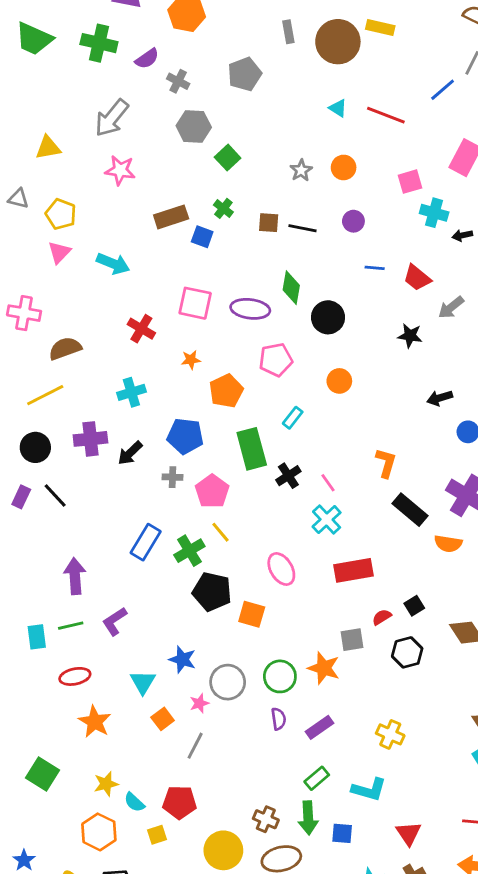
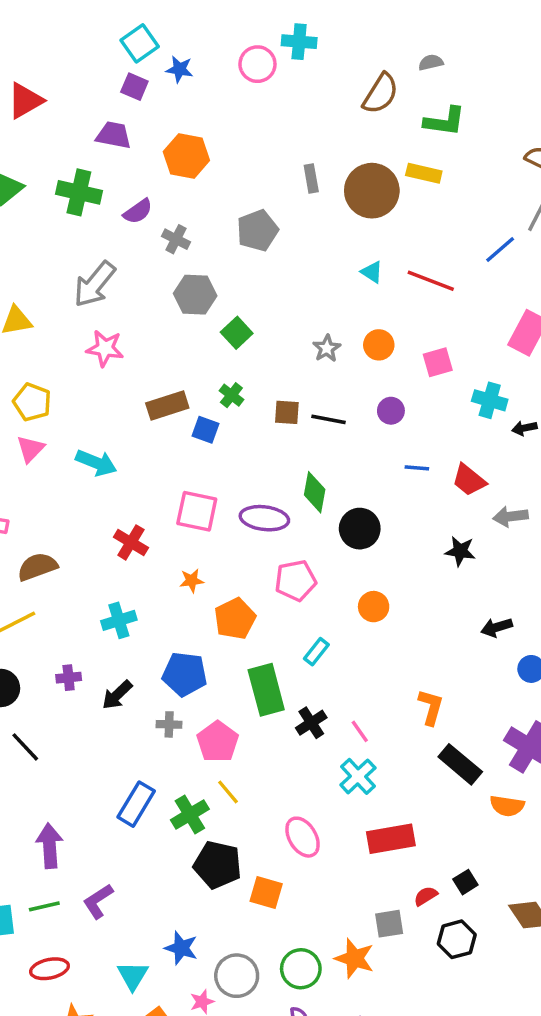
pink square: (410, 182) -> (438, 362), moved
gray arrow: (451, 307) -> (510, 516), turned 32
purple cross: (90, 439) -> (69, 678), size x0.6

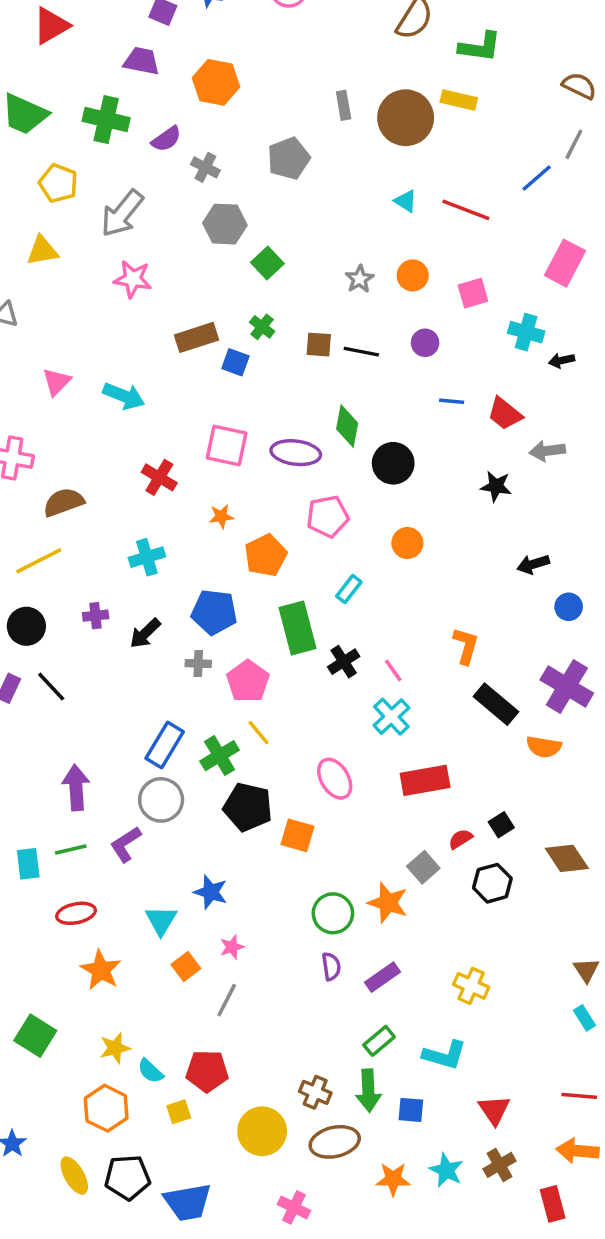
yellow pentagon: (32, 402) -> (58, 183), moved
gray square: (389, 924) -> (423, 867), turned -32
gray circle: (237, 976) -> (161, 800), moved

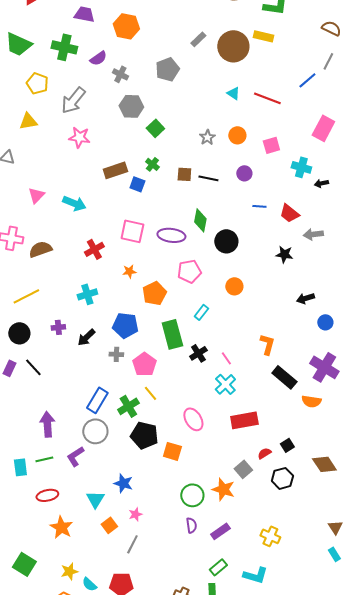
gray rectangle: (344, 105) -> (198, 39), turned 56
red cross: (159, 477) -> (94, 249), turned 30
brown semicircle: (64, 502) -> (40, 249), moved

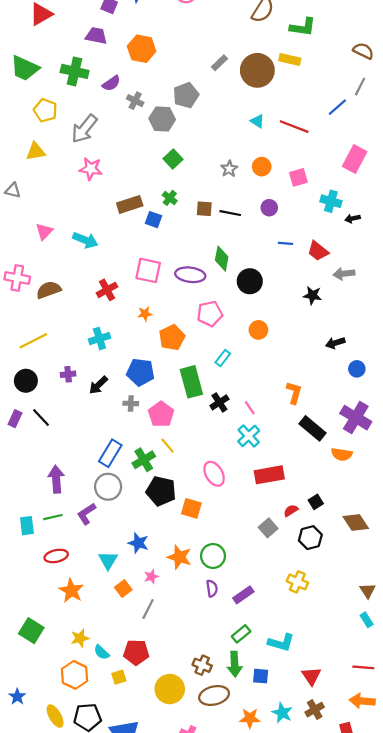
gray hexagon: (131, 106) -> (162, 119), moved
orange star: (223, 489) -> (179, 557), moved
yellow cross: (270, 536) -> (297, 582), moved

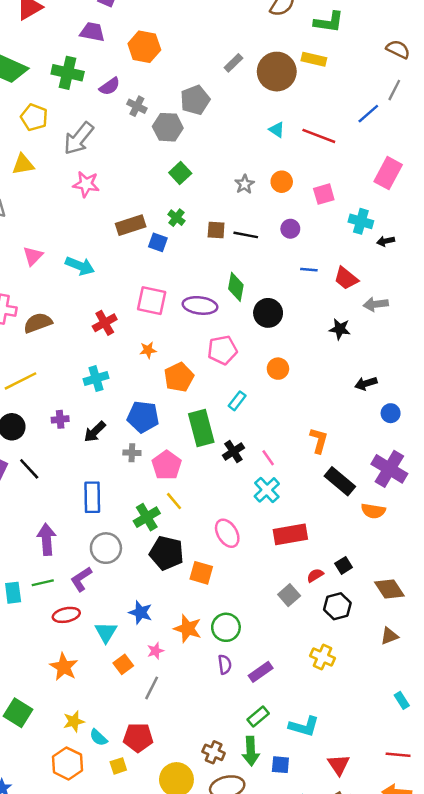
blue rectangle: (110, 453) -> (92, 497), moved, turned -32
red ellipse: (56, 556) -> (66, 615), moved
brown triangle: (368, 591) -> (389, 636), moved, turned 42

